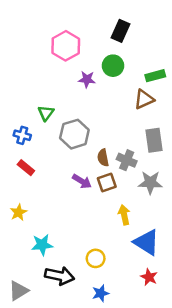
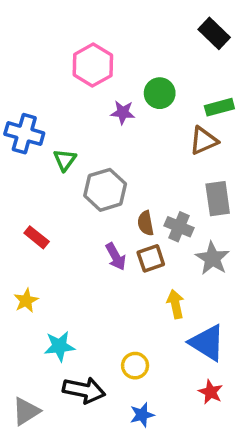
black rectangle: (120, 31) -> (214, 33), moved, turned -70
blue cross: (22, 135) -> (24, 134), moved, size x1.5
purple arrow: (82, 181) -> (116, 257), turned 30
gray star: (150, 183) -> (212, 258), turned 30

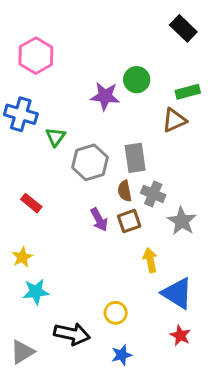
pink hexagon: (93, 65) -> (36, 56), moved
purple star: (123, 112) -> (105, 96), size x1.4
gray rectangle: (218, 199) -> (135, 158), moved
cyan star: (59, 346) -> (36, 292), moved

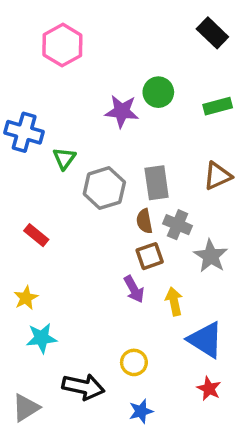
pink hexagon: (36, 56) -> (62, 45), moved
brown triangle: (174, 120) -> (218, 176), moved
purple arrow: (99, 220) -> (134, 289), moved

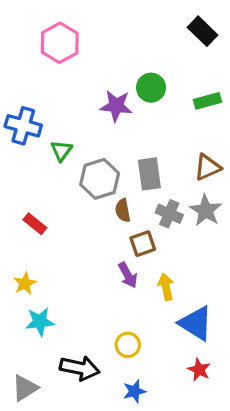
brown semicircle: (144, 221) -> (123, 210), moved
gray star: (211, 256) -> (206, 210), moved

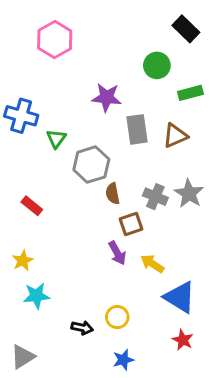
green circle: (151, 88) -> (157, 65), moved
brown triangle: (207, 167) -> (175, 136), moved
gray rectangle: (149, 174) -> (137, 129), moved
yellow arrow: (166, 287) -> (152, 264), turned -45
black arrow: (80, 368) -> (82, 328), moved, size x0.6

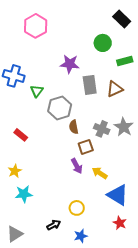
black arrow: (82, 328) -> (54, 225), moved, turned -40

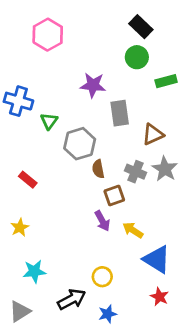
black rectangle: (122, 19) -> (141, 27), moved
brown triangle: (115, 89) -> (153, 134), moved
cyan star: (24, 194) -> (34, 271), moved
black arrow: (54, 225) -> (72, 299), size x1.5

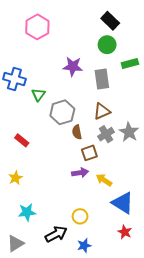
gray rectangle: (120, 113) -> (102, 79), moved
brown triangle: (153, 134) -> (102, 111), moved
gray cross: (136, 172) -> (106, 134), turned 35
purple arrow: (102, 221) -> (80, 173), turned -70

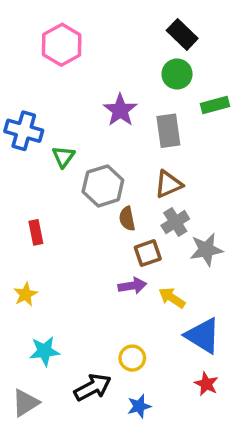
purple star: (73, 67) -> (120, 110), turned 30
gray star: (129, 132) -> (206, 250), moved, turned 30
red rectangle: (22, 140) -> (36, 232), turned 40

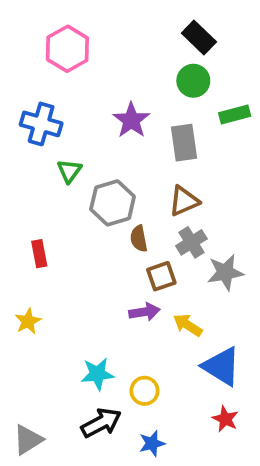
blue cross: (24, 131) -> (41, 124), moved
cyan star: (44, 351) -> (97, 374), moved

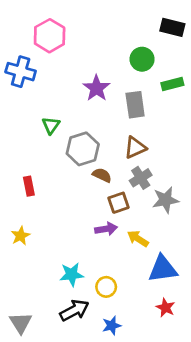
black rectangle: (199, 37) -> (172, 27), moved, turned -30
blue cross: (41, 124) -> (21, 72), moved
brown semicircle: (139, 239) -> (102, 175), turned 126
blue triangle: (222, 366) -> (163, 269), turned -40
gray triangle: (28, 440) -> (21, 323), turned -30

